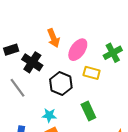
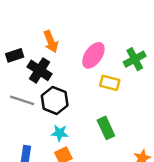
orange arrow: (53, 38) -> (51, 42), moved
black hexagon: (61, 84) -> (55, 100), moved
gray line: (17, 88) -> (22, 100), turned -36

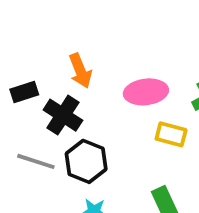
pink ellipse: (93, 55) -> (146, 92), turned 48

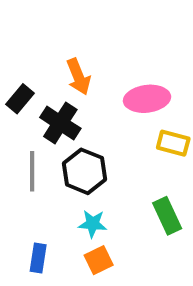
black rectangle: (24, 92) -> (20, 99), turned -32
gray line: (36, 161) -> (32, 171), turned 72

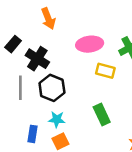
orange arrow: (78, 77) -> (48, 19), moved
blue rectangle: (38, 258) -> (32, 134), moved

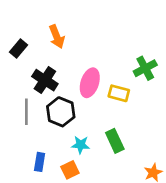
black rectangle: (13, 44) -> (18, 48), moved
pink ellipse: (90, 44) -> (90, 83), moved, turned -65
cyan star: (57, 119) -> (81, 145), moved

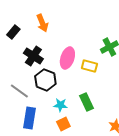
gray line: (26, 112) -> (19, 91), moved, turned -54
blue rectangle: (40, 162) -> (29, 118), size x1.5
orange square: (70, 170) -> (63, 124), moved

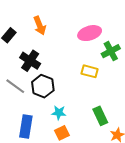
pink ellipse: (67, 58) -> (90, 33), moved, turned 55
gray line: (19, 91) -> (15, 86), moved
green rectangle: (86, 102) -> (100, 116), moved

